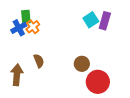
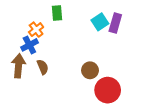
green rectangle: (26, 17) -> (57, 13), moved
blue cross: (19, 28) -> (29, 45), moved
brown arrow: (17, 75) -> (18, 66), moved

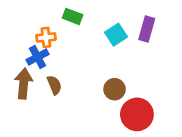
green rectangle: (57, 13) -> (73, 16), turned -64
cyan square: (100, 22) -> (116, 35), moved
orange cross: (36, 30) -> (46, 37), turned 32

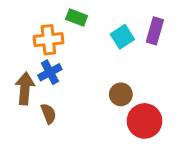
orange cross: (46, 37) -> (48, 40), size x1.4
blue cross: (38, 57) -> (50, 72), moved
brown semicircle: (54, 85) -> (48, 114), moved

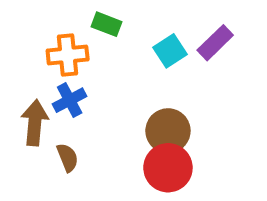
purple rectangle: (155, 31) -> (215, 43), turned 30
brown circle: (121, 94) -> (168, 131), size x1.4
red circle: (144, 121) -> (168, 168), moved

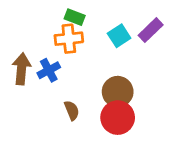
orange cross: (68, 55) -> (69, 39), moved
brown arrow: (35, 123) -> (22, 69), moved
brown semicircle: (68, 157) -> (72, 110), moved

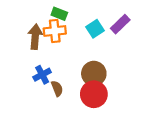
brown arrow: (22, 69) -> (35, 37), moved
blue cross: (49, 70) -> (42, 75), moved

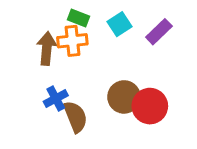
cyan square: (95, 29) -> (119, 24), moved
brown semicircle: (57, 88) -> (75, 117), size x1.5
red circle: (94, 94) -> (150, 106), moved

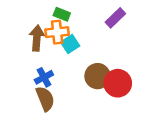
cyan square: (119, 24) -> (70, 44), moved
purple rectangle: (159, 32) -> (115, 18), moved
brown semicircle: (75, 117) -> (45, 99), moved

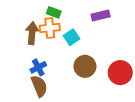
purple rectangle: (115, 18) -> (101, 16), turned 30
cyan square: (70, 44) -> (71, 37), moved
red circle: (118, 83) -> (120, 73), moved

